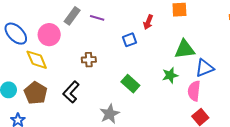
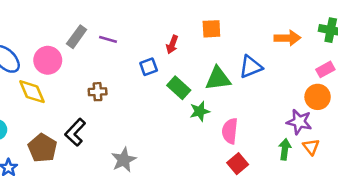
blue triangle: (204, 68) -> (251, 67), moved
green rectangle: (130, 84) -> (179, 88), moved
brown pentagon: (36, 93) -> (42, 148), moved

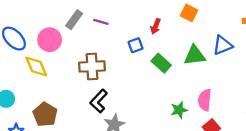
orange square: (211, 29) -> (189, 13), turned 30
brown cross: (98, 92) -> (92, 66), size x1.6
green star: (200, 111) -> (179, 110), moved
black L-shape: (75, 132) -> (99, 101), moved

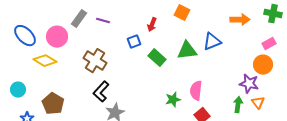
yellow diamond: (36, 66) -> (45, 61), turned -35
brown cross: (92, 66) -> (95, 61), turned 35

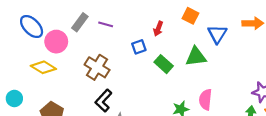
blue ellipse: (25, 36) -> (32, 27), moved
blue triangle: (212, 42) -> (217, 34), moved, turned -36

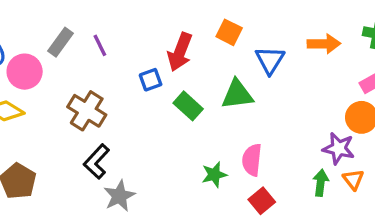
purple line: (106, 24) -> (100, 45), turned 48
red arrow: (158, 29) -> (180, 52), size x1.6

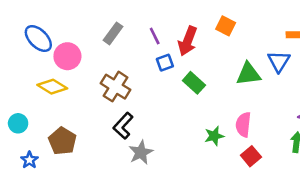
gray rectangle: (61, 42) -> (113, 33), moved
purple line: (100, 45) -> (155, 36), moved
blue triangle: (270, 60) -> (279, 61), moved
green triangle: (237, 94) -> (248, 74), moved

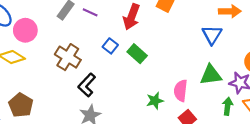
purple line: (155, 36) -> (90, 12), moved, turned -40
blue square: (165, 63) -> (110, 46), moved, turned -32
green triangle: (248, 74) -> (211, 75), moved
black L-shape: (123, 126) -> (87, 85), moved

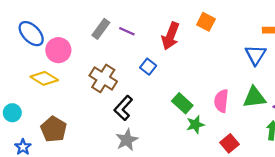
green rectangle: (137, 54) -> (182, 103), moved
pink semicircle: (181, 91) -> (221, 101), moved

